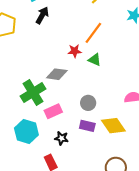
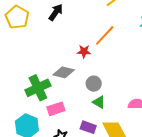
green triangle: (95, 60) -> (99, 102), moved
gray circle: (88, 103) -> (94, 84), moved

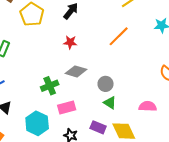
red star: (84, 51) -> (70, 42), moved
green cross: (38, 88) -> (50, 86), size x0.7

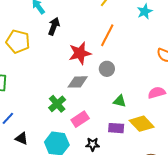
red star: (70, 42) -> (80, 53), moved, size x1.6
gray circle: (106, 84) -> (107, 69), moved

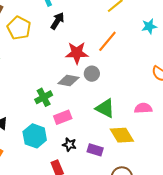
gray circle: (107, 69) -> (92, 74), moved
green triangle: (120, 101) -> (105, 108), size x1.5
purple rectangle: (116, 128) -> (95, 150), moved

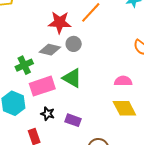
green triangle: (105, 108) -> (72, 78), moved
pink rectangle: (63, 117) -> (42, 86), size x1.4
yellow diamond: (122, 135) -> (124, 108), moved

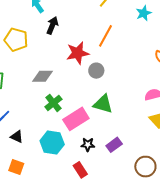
gray diamond: (50, 50) -> (43, 76), moved
purple rectangle: (73, 120) -> (114, 145), turned -42

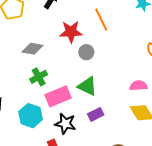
orange line: (105, 36) -> (101, 20), turned -65
black star: (88, 145) -> (65, 124), size x1.5
purple rectangle: (114, 145) -> (96, 114), moved

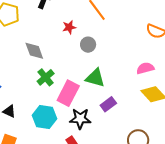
red star: (71, 32) -> (69, 27), size x0.6
gray diamond: (32, 49) -> (34, 51), turned 70
pink rectangle: (58, 96) -> (68, 93), turned -30

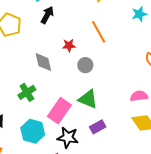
gray diamond: (34, 51) -> (43, 62), moved
green cross: (46, 77) -> (27, 92), moved

